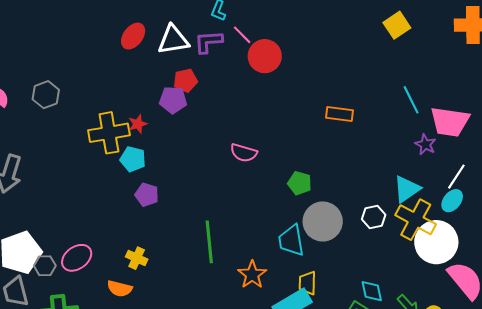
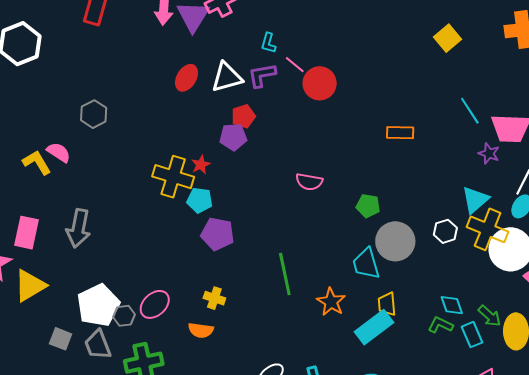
gray hexagon: (46, 95) -> (94, 114), moved
yellow cross: (109, 133) -> (173, 177), turned 33
purple pentagon: (147, 195) -> (218, 234), size x1.4

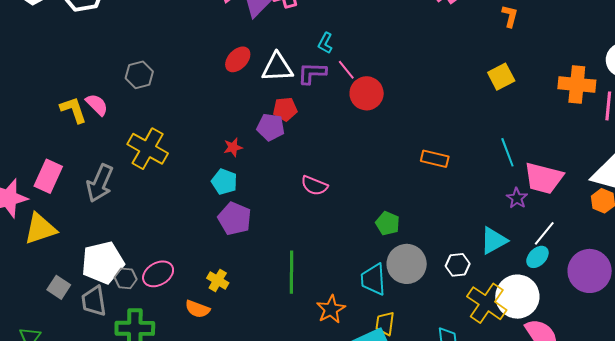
yellow cross: (173, 177) -> (148, 149), moved
pink semicircle: (309, 182) -> (314, 186), moved
yellow cross: (488, 229) -> (487, 303), moved

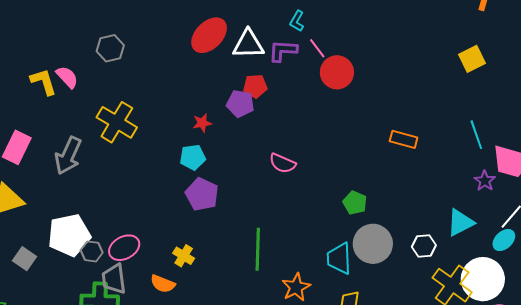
red ellipse: (238, 59) -> (209, 35), size x1.4
cyan pentagon: (224, 182) -> (193, 157), turned -30
gray trapezoid: (94, 301) -> (114, 279), moved

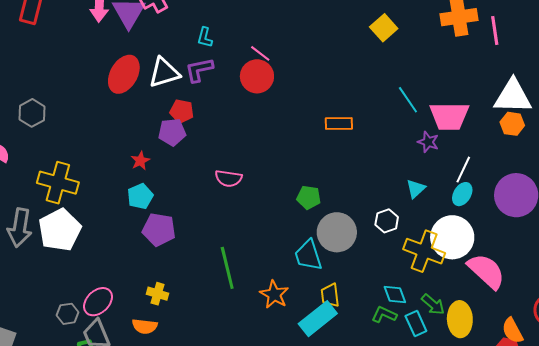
pink line: (317, 48) -> (260, 53), moved
red pentagon: (255, 86) -> (182, 111), turned 30
cyan triangle: (460, 223) -> (416, 189), size x0.7
white pentagon: (69, 235) -> (60, 230), moved

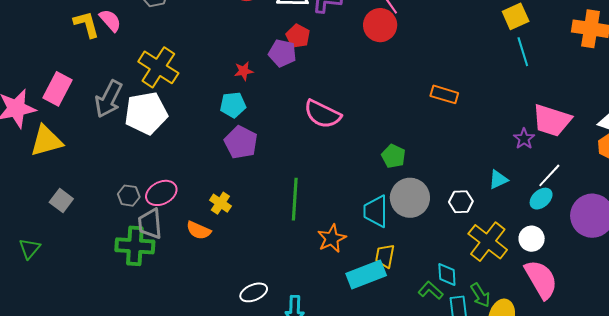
cyan line: (408, 100) -> (523, 52), moved
pink semicircle: (228, 178) -> (322, 114), size x1.4
white circle: (452, 237) -> (532, 239), moved, size x0.6

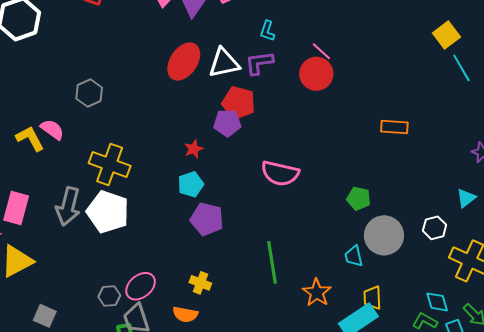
red pentagon: (298, 36) -> (239, 103), size x1.4
white pentagon: (146, 113) -> (108, 212), turned -30
cyan trapezoid: (376, 211) -> (354, 256), size x0.7

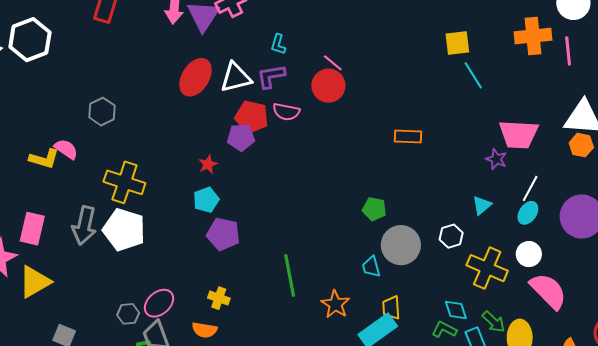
yellow square: (446, 35) -> (457, 43), turned 32
yellow L-shape: (30, 138) -> (44, 159), turned 136
pink semicircle: (280, 173) -> (286, 112), moved, size x0.7

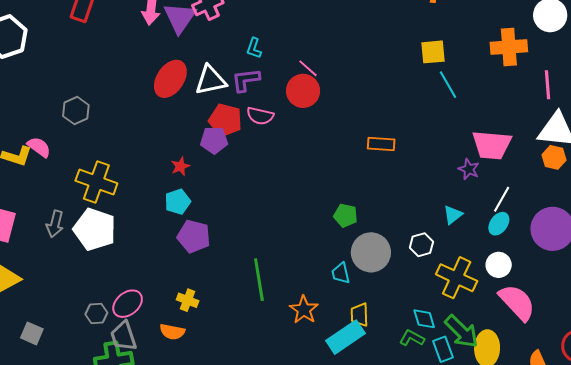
pink line: (568, 51) -> (547, 85), moved
gray arrow: (84, 225) -> (55, 224), size x0.7
green arrow: (494, 322) -> (461, 332), size x1.5

